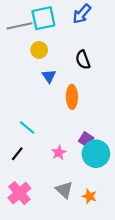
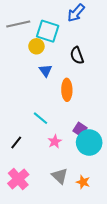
cyan square: (43, 18) -> (48, 31), moved, turned 30
cyan line: (27, 127) -> (41, 118), moved

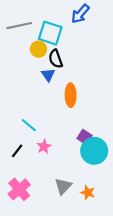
black semicircle: (77, 55) -> (56, 59), moved
cyan line: (41, 118) -> (29, 125), moved
pink star: (55, 141) -> (44, 147), moved
gray triangle: (60, 176) -> (63, 186), turned 30

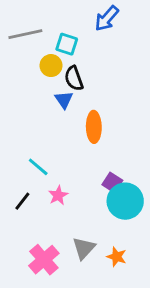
cyan square: (50, 33) -> (67, 44), size x0.7
pink cross: (19, 189) -> (44, 260), moved

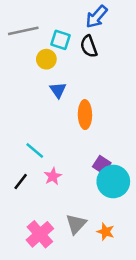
black semicircle: (74, 78) -> (89, 46), moved

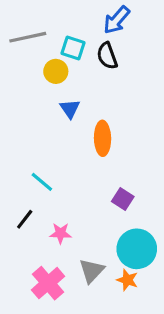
pink star: (53, 176) -> (60, 233), moved, turned 30
cyan circle: (113, 181) -> (137, 249), moved

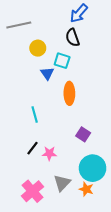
cyan square: (73, 48) -> (62, 61), moved
cyan line: (42, 182) -> (35, 114), moved, turned 35
black line: (25, 219) -> (33, 148), moved
pink star: (60, 233) -> (49, 153), moved

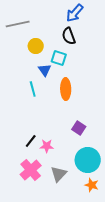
cyan line: (35, 114) -> (33, 89), moved
orange star: (86, 189) -> (92, 185), moved
pink cross: (33, 191) -> (31, 170), moved

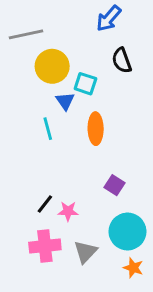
black semicircle: (69, 36) -> (122, 60), moved
yellow circle: (36, 46) -> (52, 66), size x1.5
pink cross: (31, 170) -> (45, 246), turned 35

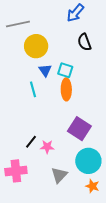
cyan square: (85, 84) -> (65, 70), moved
purple square: (114, 185) -> (79, 129), size x1.6
pink cross: (45, 246) -> (16, 171), moved

